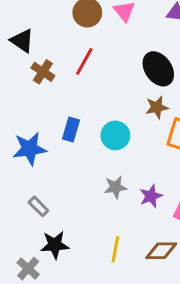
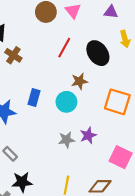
red line: (84, 61) -> (64, 48), moved
brown star: (157, 107) -> (79, 81), moved
purple star: (151, 196) -> (88, 135), moved

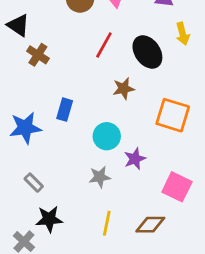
cyan circle: (66, 102) -> (107, 136), moved
gray star: (66, 140) -> (100, 177), moved

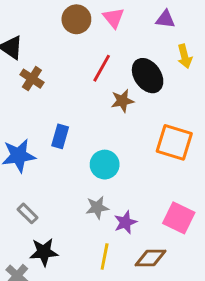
brown star: (124, 88) -> (122, 101), moved
purple star: (135, 159) -> (125, 222), moved

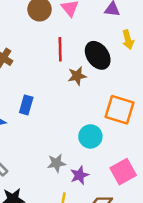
red line: (102, 68) -> (60, 49), turned -30
cyan circle: (105, 165) -> (90, 136), moved
pink square: (179, 218) -> (123, 172), turned 35

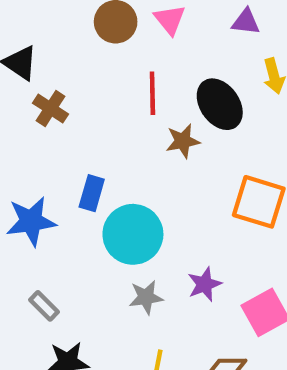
cyan circle: (90, 136) -> (133, 234), moved, size x1.4
purple star: (79, 175) -> (205, 284), moved

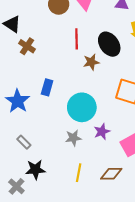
blue star: (31, 221) -> (18, 101), turned -30
cyan circle: (133, 234) -> (82, 107), moved

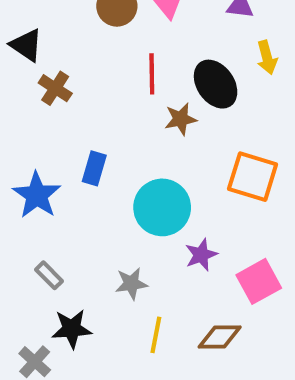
gray star: (73, 138) -> (131, 284), moved

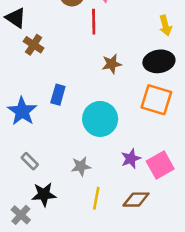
red line: (152, 74) -> (94, 22), moved
black ellipse: (216, 84) -> (159, 61), moved, turned -64
purple star: (201, 255) -> (131, 159), moved

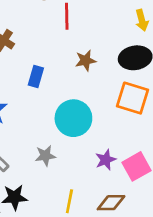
blue rectangle: (58, 95) -> (36, 77), moved
gray star: (81, 166) -> (45, 156), moved

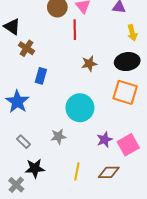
blue rectangle: (36, 77) -> (41, 76), moved

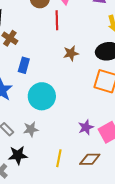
cyan circle: (80, 108) -> (42, 96), moved
gray star: (58, 136) -> (31, 129), moved

